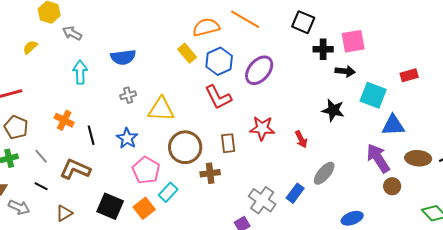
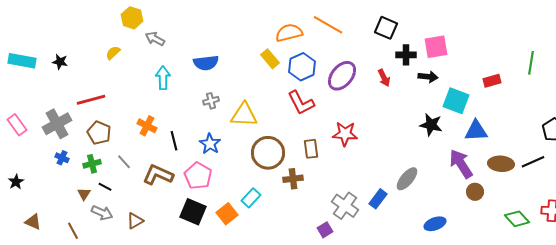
black star: (333, 110) -> (431, 125), moved
red arrow: (301, 139) -> (384, 78), moved
pink pentagon: (146, 170) -> (198, 176), moved
black line: (41, 186) -> (105, 187), moved
brown triangle: (64, 213) -> (135, 221), moved

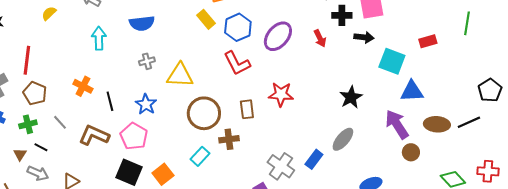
red line: (91, 100) -> (27, 60), turned -68
black star: (431, 125) -> (351, 97), moved, turned 30
cyan rectangle: (251, 198) -> (200, 156), moved

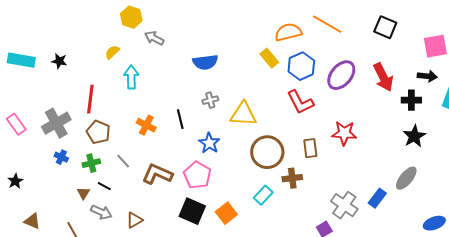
black cross: (342, 15) -> (411, 100), moved
cyan arrow: (99, 38) -> (131, 77), moved
red arrow: (320, 38) -> (383, 77), size x1.6
black line: (110, 101) -> (180, 119), moved

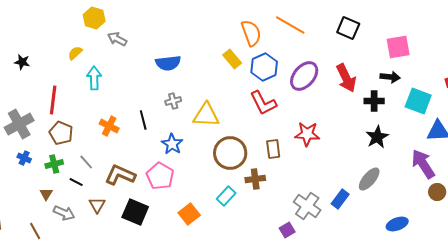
orange semicircle: (288, 32) -> (251, 33), turned 84
black line: (104, 186) -> (76, 182), moved
black square: (192, 211) -> (135, 212), moved
brown triangle: (134, 220) -> (97, 205), moved, turned -30

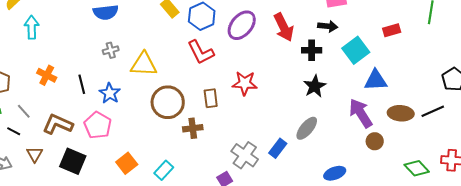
cyan square: (418, 101) -> (356, 50), turned 32
black line: (143, 120) -> (82, 84), moved
cyan rectangle: (226, 196) -> (164, 170), moved

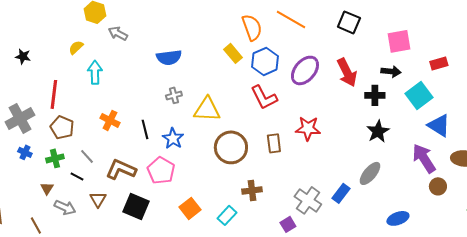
red rectangle: (392, 30) -> (439, 63), moved
blue triangle: (376, 80) -> (439, 125), turned 35
brown cross: (193, 128) -> (252, 190), moved

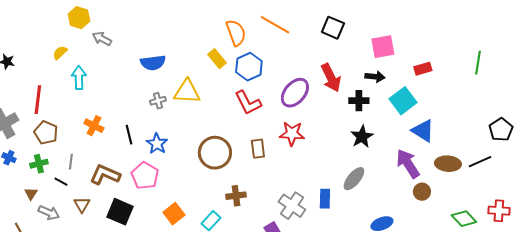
purple ellipse: (305, 70) -> (295, 93), moved
yellow triangle: (207, 109) -> (187, 92), moved
gray line: (87, 156) -> (71, 162), turned 49
blue rectangle: (341, 193) -> (325, 199), turned -36

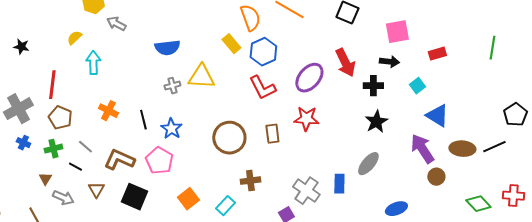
cyan square: (403, 101) -> (417, 86), size x0.6
gray line: (71, 162) -> (85, 147), turned -56

